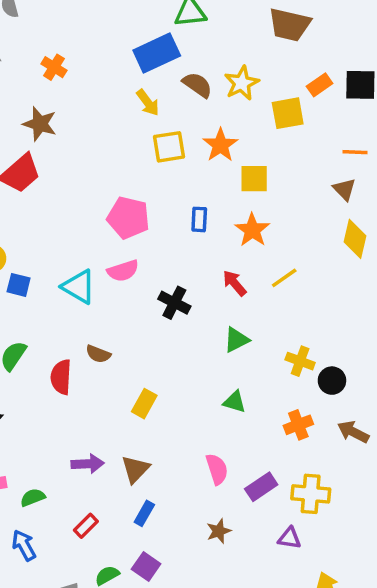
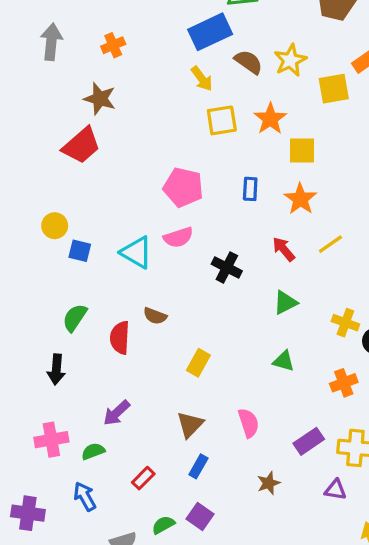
orange cross: (54, 67) -> (113, 45), turned 35
purple arrow: (88, 464) -> (116, 413), moved, turned 140
pink semicircle: (217, 469) -> (249, 423), moved

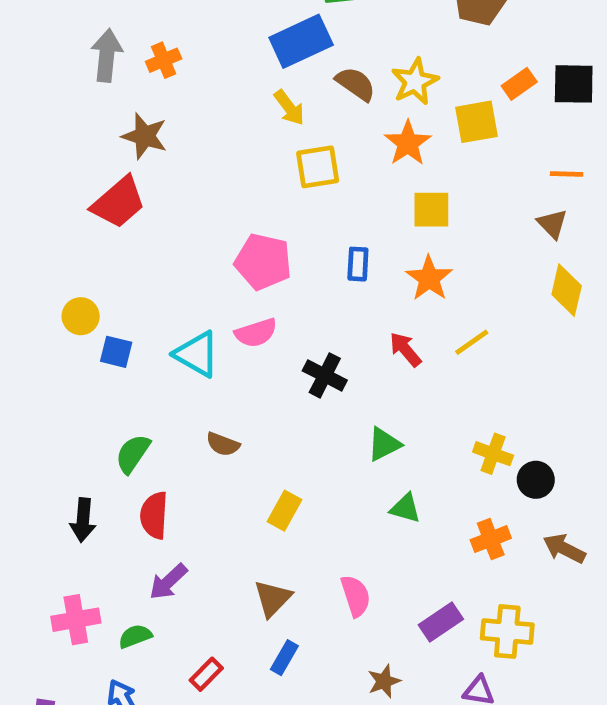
gray arrow: (51, 42) -> (107, 55), moved
orange star: (270, 119) -> (408, 143), moved
green triangle: (285, 303) -> (384, 444), moved
green semicircle: (75, 318) -> (133, 454), moved
red semicircle: (120, 338) -> (154, 515), moved

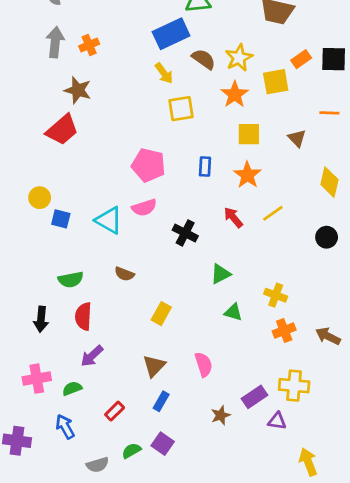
brown triangle: (552, 224) -> (297, 138), moved
green semicircle: (133, 454) -> (71, 280), turned -135
yellow cross: (493, 454) -> (276, 295), moved
black circle: (536, 480) -> (327, 237), moved
purple rectangle: (441, 622) -> (254, 397), moved

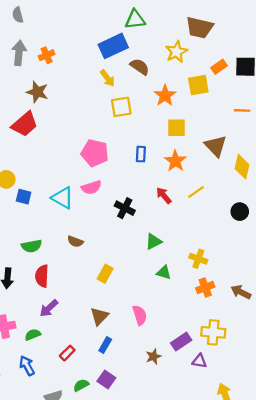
yellow star: (239, 58) -> (176, 52), moved
brown triangle: (297, 138) -> (216, 146), moved, size x1.5

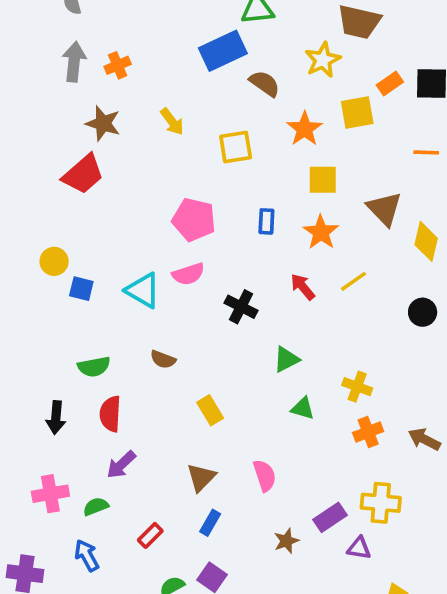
yellow arrow: (107, 78) -> (172, 122), moved
yellow rectangle: (105, 274) -> (210, 410), turned -60

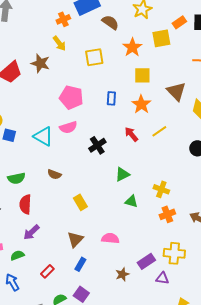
orange cross: (118, 65) -> (63, 19), moved
brown star: (103, 123) -> (40, 63), moved
black cross: (241, 307) -> (97, 145), turned 30
pink semicircle: (265, 476) -> (110, 238), turned -66

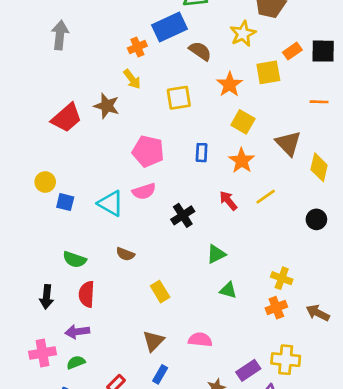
yellow square: (142, 75) -> (243, 122), turned 30
green semicircle: (16, 178) -> (75, 259), turned 30
yellow cross: (161, 189) -> (282, 278), moved
purple arrow: (31, 232) -> (77, 332), moved, turned 36

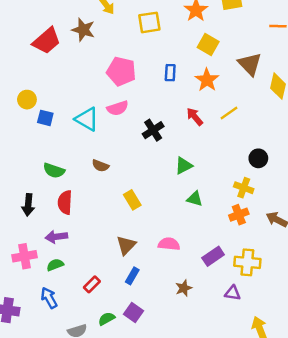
black circle: (316, 219) -> (258, 158), moved
purple rectangle: (248, 370) -> (213, 256), moved

